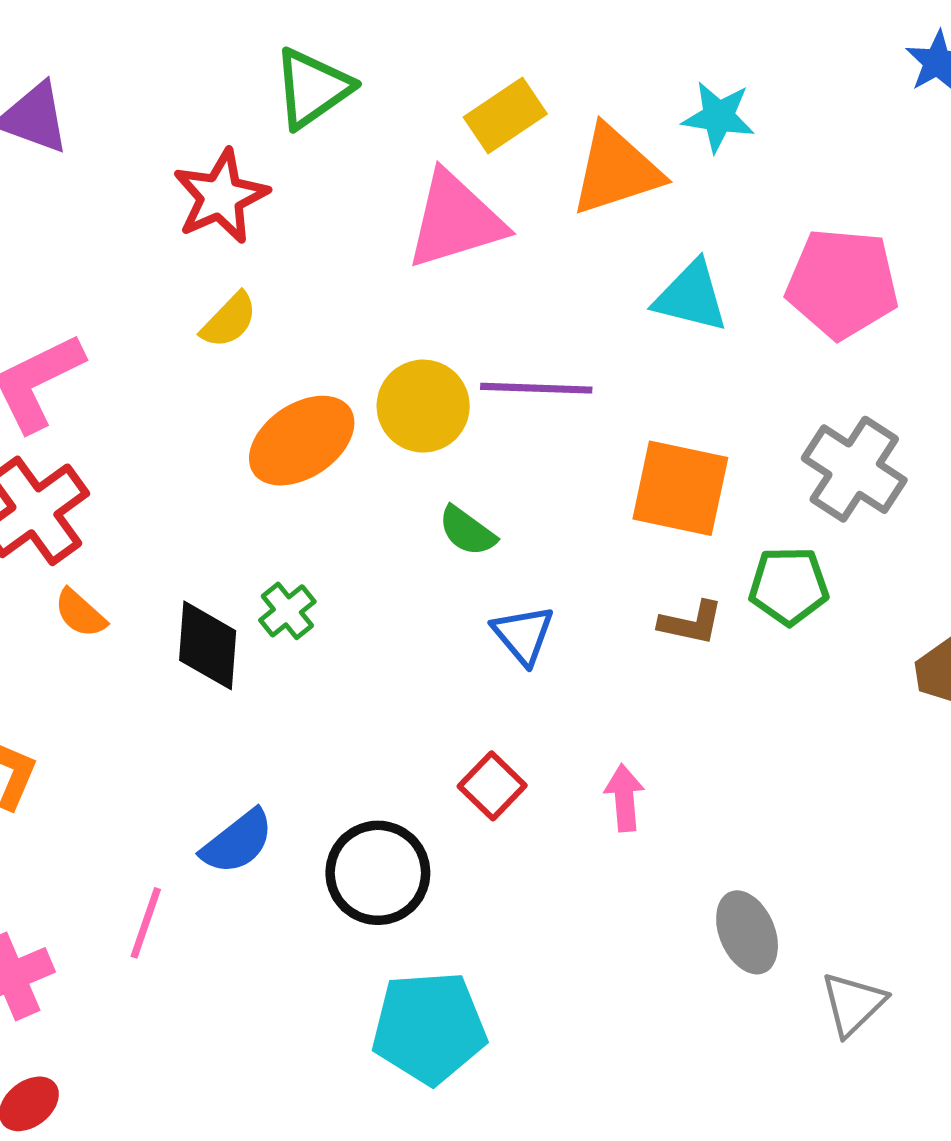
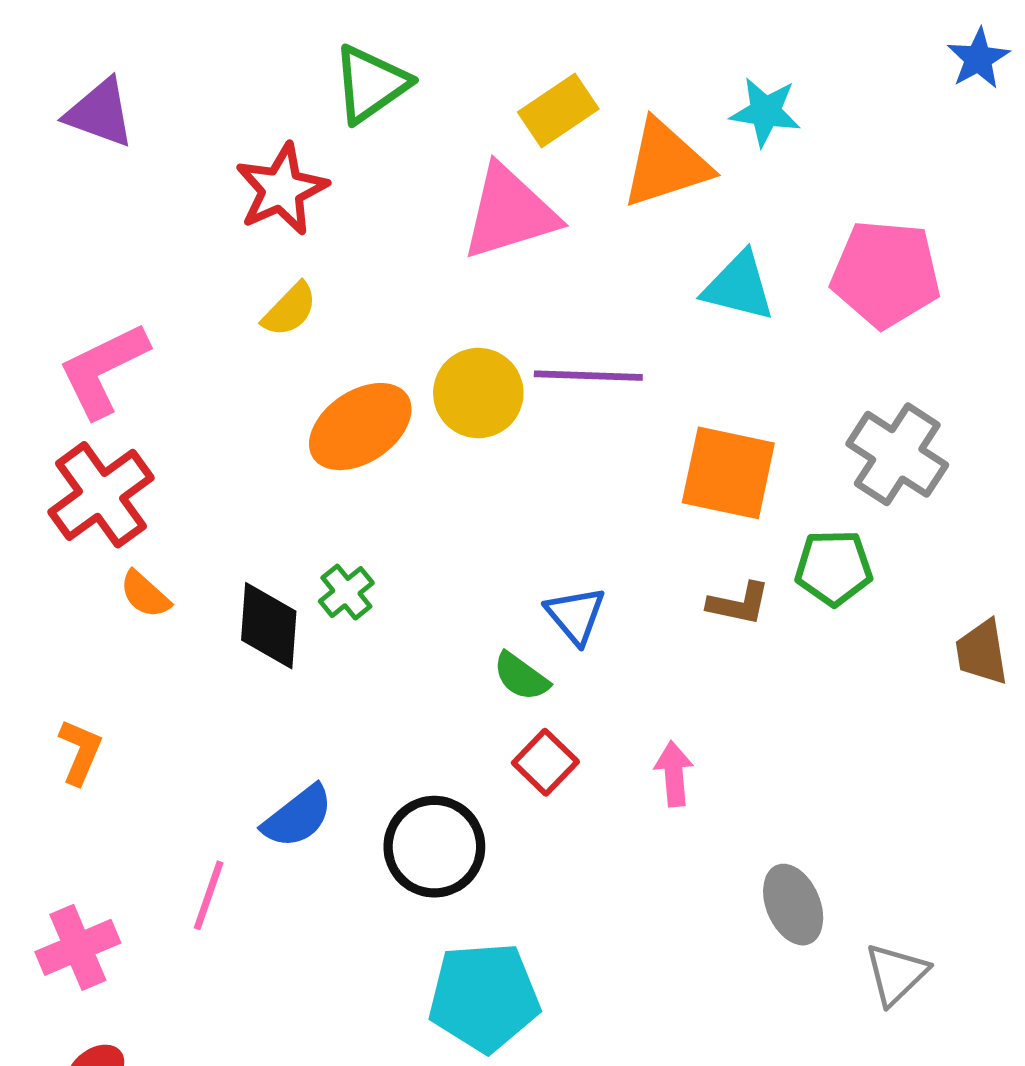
green semicircle: (467, 531) -> (521, 677), moved

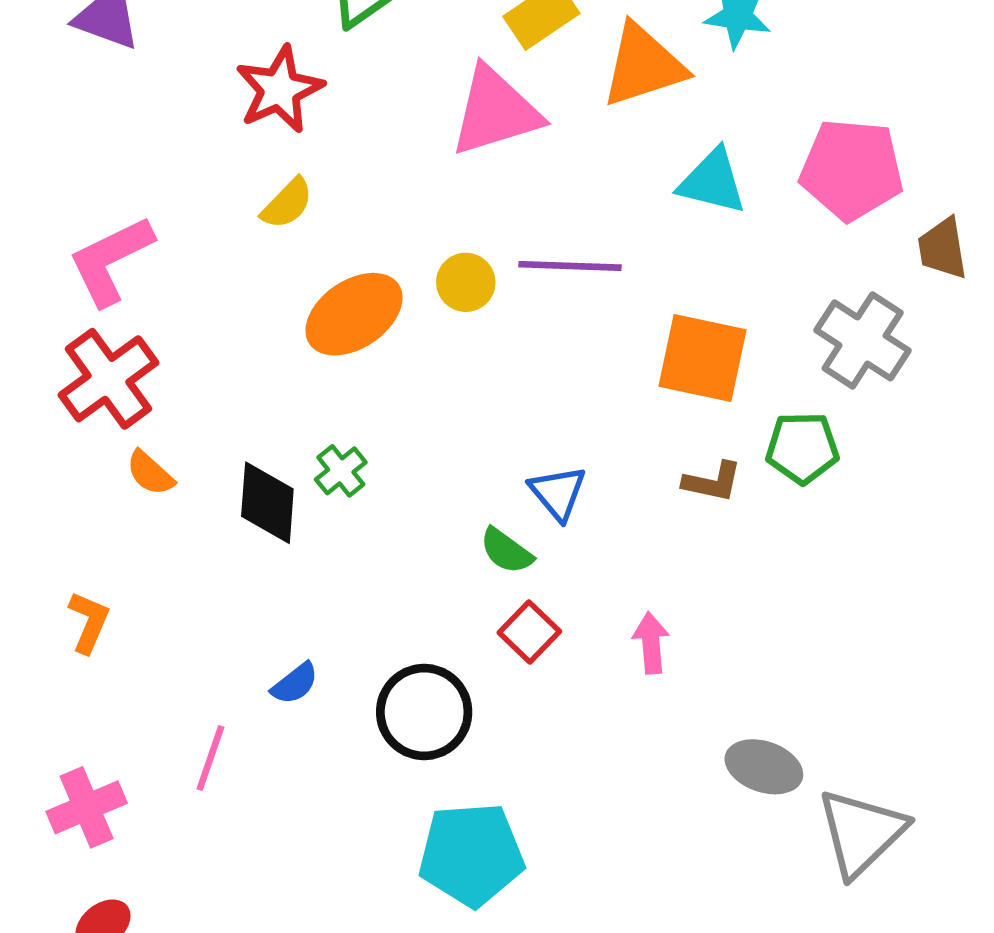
yellow circle: (478, 393) -> (466, 282), size x0.7
brown trapezoid: (982, 652) -> (943, 248), moved
blue semicircle: (298, 817) -> (295, 683), size x0.7
gray ellipse: (793, 905) -> (764, 767), turned -48
gray triangle: (896, 974) -> (861, 833), size x1.5

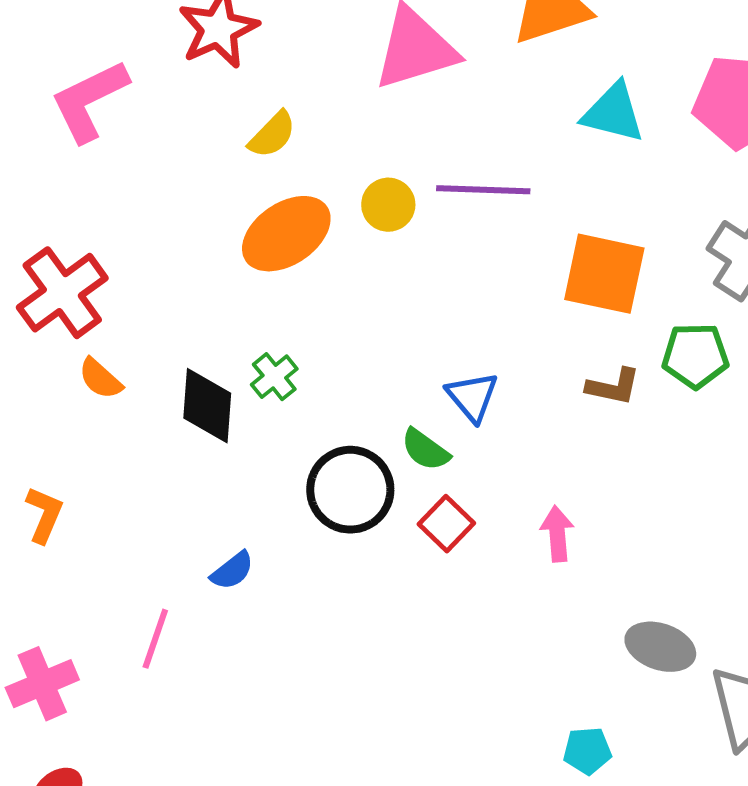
yellow semicircle: (287, 203) -> (272, 135), moved
pink L-shape: (111, 260) -> (89, 101), moved
black circle: (424, 712) -> (350, 490), moved
cyan pentagon: (471, 854) -> (587, 751), moved, size x0.5

